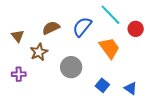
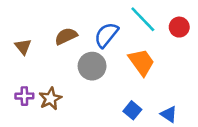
red circle: (136, 29) -> (179, 27), moved
brown star: (39, 52) -> (50, 99), moved
gray circle: (71, 67) -> (92, 66), moved

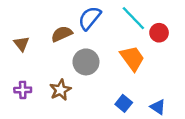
red circle: (179, 27) -> (159, 33), moved
blue semicircle: (106, 35) -> (90, 18), moved
brown star: (50, 99) -> (60, 90), moved

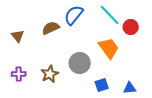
gray circle: (86, 62) -> (80, 63), moved
blue square: (124, 103) -> (102, 85), turned 32
blue triangle: (158, 107) -> (130, 88), turned -40

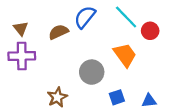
brown triangle: (18, 36) -> (21, 28), moved
purple cross: (19, 74) -> (22, 56), moved, size x1.6
brown star: (50, 74) -> (57, 97), moved

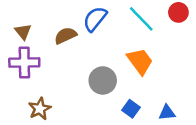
red circle: (150, 31) -> (178, 12), moved
brown star: (57, 97) -> (40, 109), moved
blue square: (117, 97) -> (131, 109), turned -35

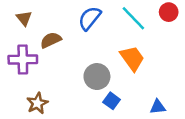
brown triangle: (23, 32) -> (24, 18), moved
brown semicircle: (65, 36) -> (51, 40), moved
blue square: (131, 109) -> (112, 101), moved

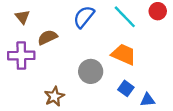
orange trapezoid: (132, 58) -> (124, 54), turned -30
blue square: (112, 101) -> (126, 88), moved
brown star: (37, 103) -> (54, 96), moved

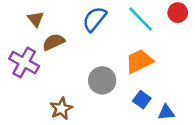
brown triangle: (22, 17) -> (36, 19), moved
orange trapezoid: (124, 54) -> (139, 61), turned -50
purple cross: (21, 56) -> (24, 62), turned 30

